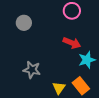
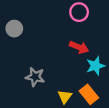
gray circle: (24, 23) -> (14, 29), moved

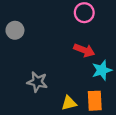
orange rectangle: (89, 94) -> (95, 101), turned 36
yellow triangle: (65, 97) -> (69, 103), turned 40

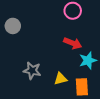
yellow triangle: (69, 103) -> (61, 79), moved

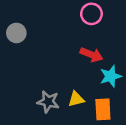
gray star: (32, 71) -> (48, 102), moved

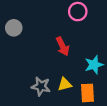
red arrow: (91, 55) -> (63, 46), moved, turned 42

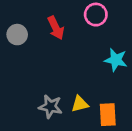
red arrow: (63, 46) -> (56, 28), moved
cyan star: (94, 65) -> (116, 60), moved, turned 30

